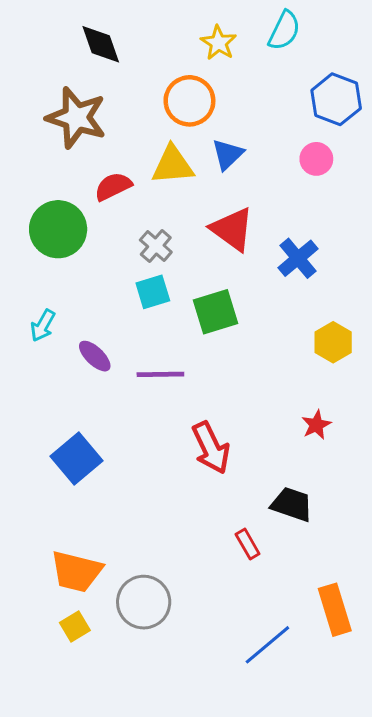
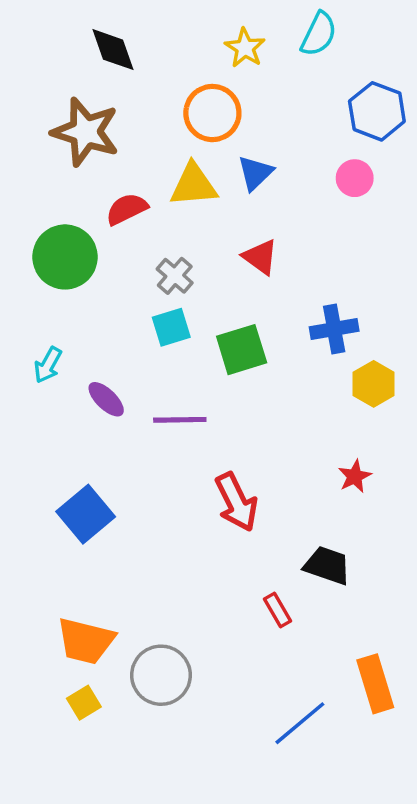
red triangle: (232, 229) -> (260, 257), size x0.7
blue cross: (298, 258) -> (334, 329), moved, turned 30

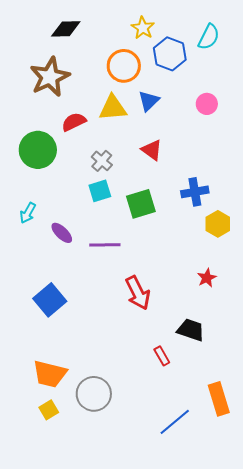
cyan semicircle: (319, 34) -> (209, 37), moved
black diamond: (113, 50) -> (66, 29), turned -72
blue hexagon: (377, 111) -> (170, 54), moved
brown star: (86, 132) -> (50, 77), turned 30

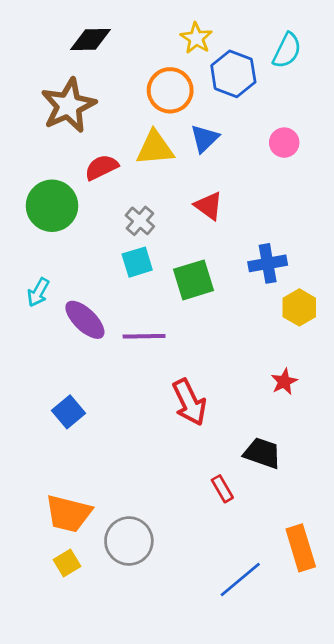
purple ellipse: (62, 233) -> (85, 320), size x1.4
blue square: (50, 300) -> (68, 412), size x0.7

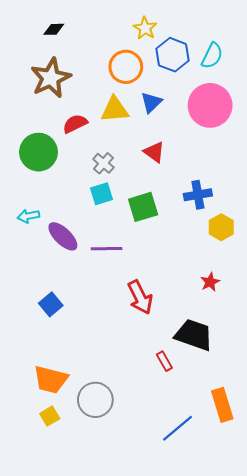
black diamond: (90, 39) -> (54, 29), moved, size x0.7
cyan semicircle: (287, 50) -> (212, 56), moved
pink circle: (284, 143) -> (210, 105), size x2.0
cyan arrow: (38, 292) -> (28, 216), turned 50
black trapezoid: (262, 453) -> (194, 335), size x1.4

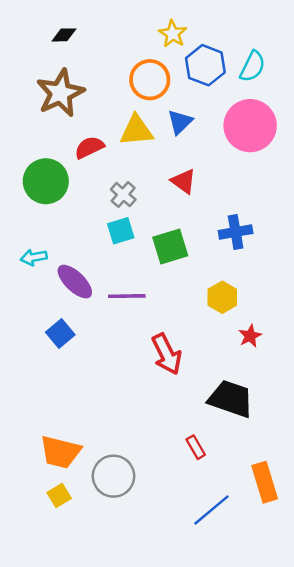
yellow hexagon: (221, 227) -> (222, 297), moved
blue square: (51, 304) -> (60, 334), moved
red rectangle: (164, 361) -> (196, 447), moved

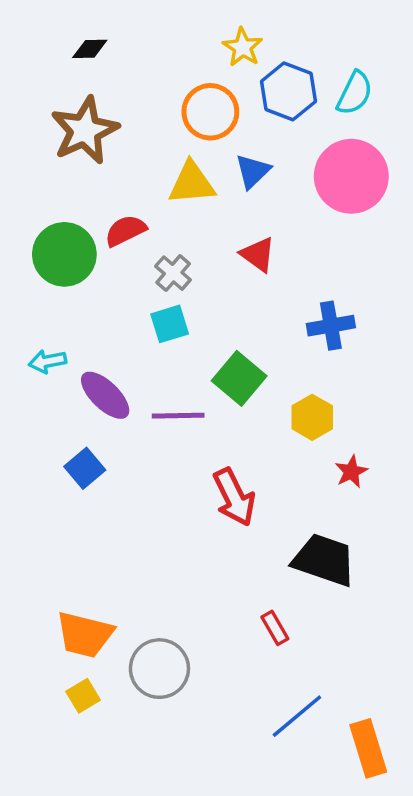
red semicircle: (89, 147) -> (125, 231), moved
green square: (170, 247) -> (239, 378), moved, turned -33
orange rectangle: (265, 482) -> (368, 748), moved

